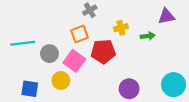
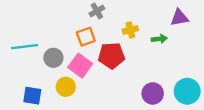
purple circle: (129, 89) -> (153, 93), moved

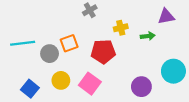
orange square: (86, 37) -> (69, 43), moved
pink square: (80, 66) -> (90, 84), moved
cyan circle: (187, 91) -> (173, 71), moved
blue square: (32, 96) -> (30, 89), turned 30

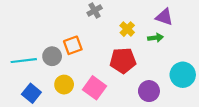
purple triangle: (166, 16) -> (164, 17), moved, turned 30
yellow cross: (121, 28) -> (127, 29), turned -32
cyan line: (23, 43) -> (24, 61), moved
red pentagon: (103, 52) -> (123, 61), moved

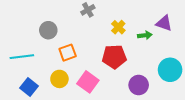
purple triangle: (164, 17) -> (164, 23), moved
orange square: (73, 45) -> (68, 53), moved
gray circle: (52, 56) -> (48, 30), moved

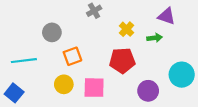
purple triangle: (164, 23) -> (167, 16), moved
pink square: (88, 82) -> (94, 88), turned -35
blue square: (29, 87) -> (14, 93), moved

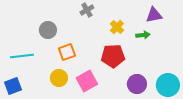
purple triangle: (167, 16) -> (154, 15), turned -30
cyan circle: (182, 75) -> (168, 85), moved
pink square: (94, 88) -> (87, 81), turned -30
blue square: (14, 93) -> (13, 86), turned 30

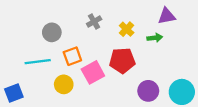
gray cross: (87, 10) -> (94, 22), moved
cyan line: (22, 56) -> (38, 62), moved
pink square: (87, 81) -> (93, 72), moved

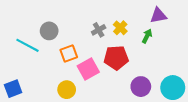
gray cross: (94, 22) -> (99, 30), moved
green arrow: (155, 38) -> (147, 36), turned -56
cyan line: (38, 62) -> (27, 45), moved, turned 35
yellow circle: (64, 84) -> (67, 90), moved

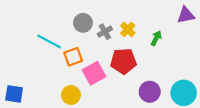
purple triangle: (158, 15) -> (186, 15), moved
gray circle: (49, 31) -> (83, 23), moved
cyan line: (27, 45) -> (49, 41), moved
blue square: (13, 89) -> (14, 94), turned 30

